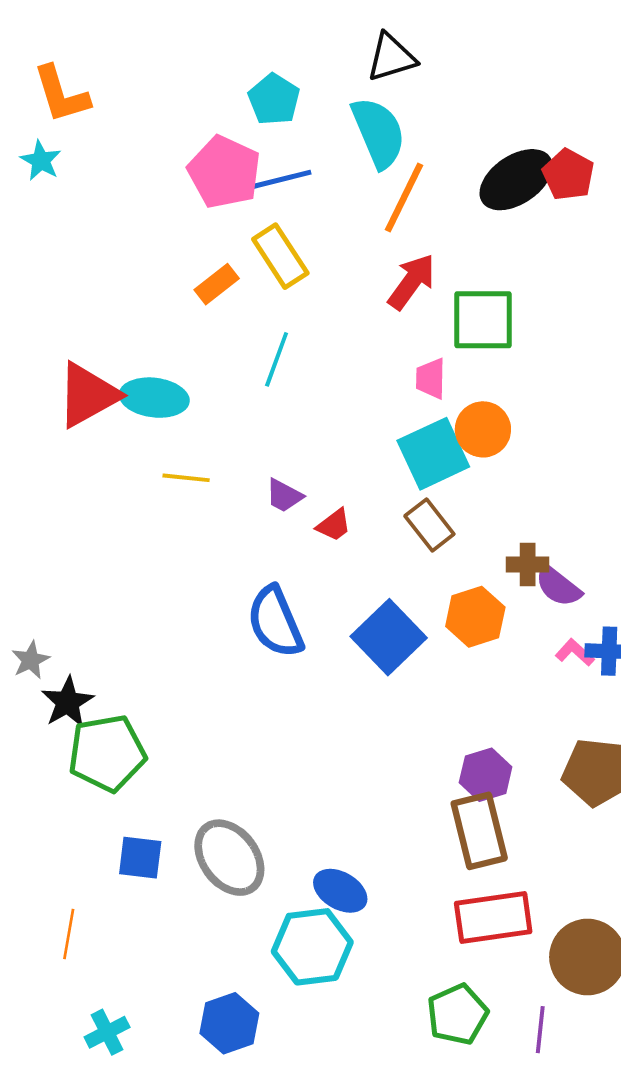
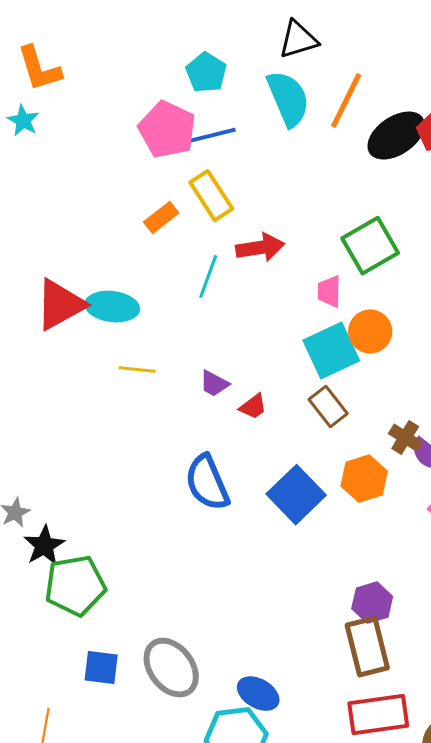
orange line: (404, 198) -> (346, 101), moved
red arrow: (412, 282) -> (260, 248), moved, turned 45
green square: (483, 320) -> (370, 246), turned -30
brown cross: (528, 565) -> (405, 438), turned 32

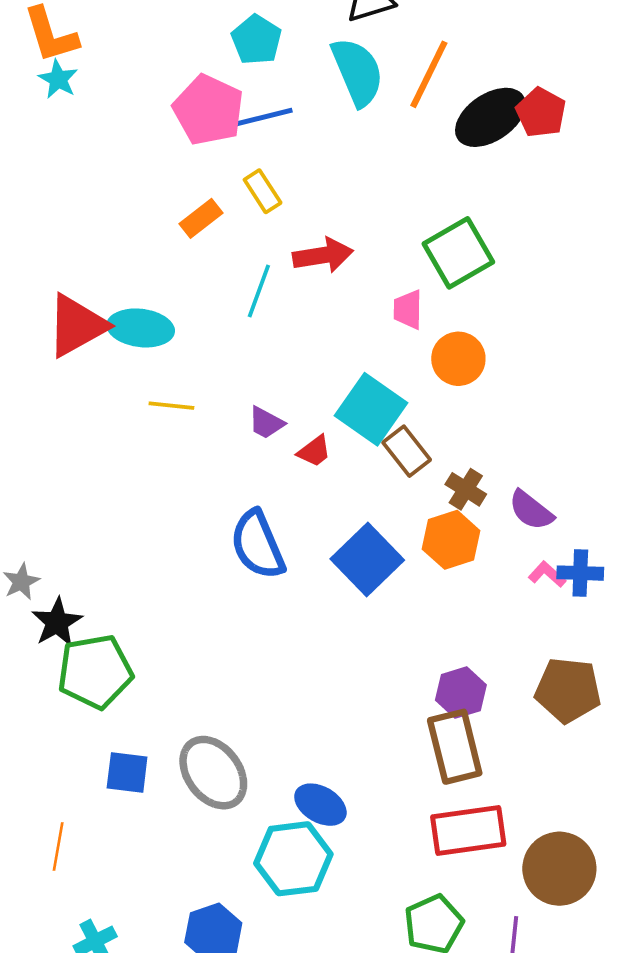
cyan star: (23, 121) -> (58, 79), moved
yellow rectangle: (211, 196) -> (263, 191), size x0.7
cyan square: (331, 351) -> (371, 409), moved, turned -30
brown cross: (405, 438) -> (466, 489), moved

